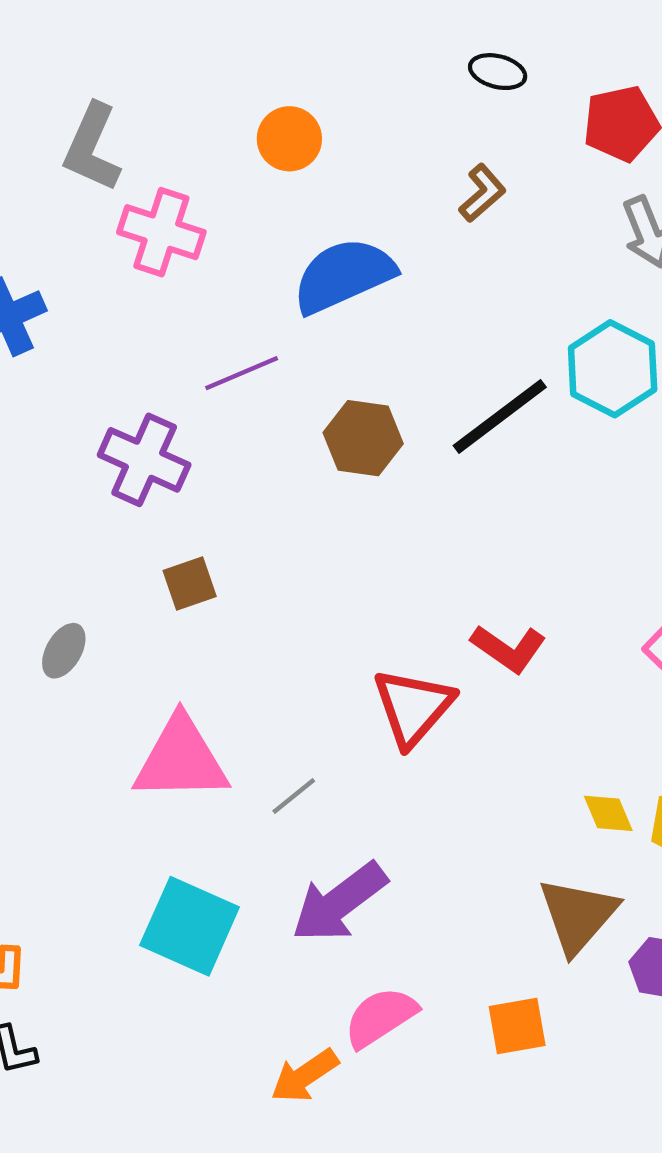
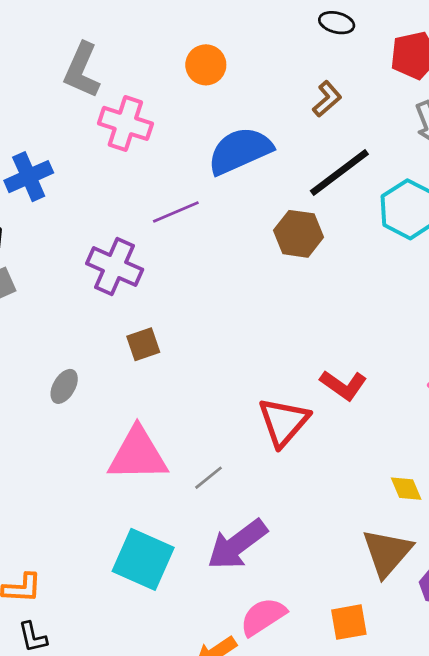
black line: (500, 416) -> (339, 173), moved
brown hexagon: (363, 438) -> (298, 234), moved

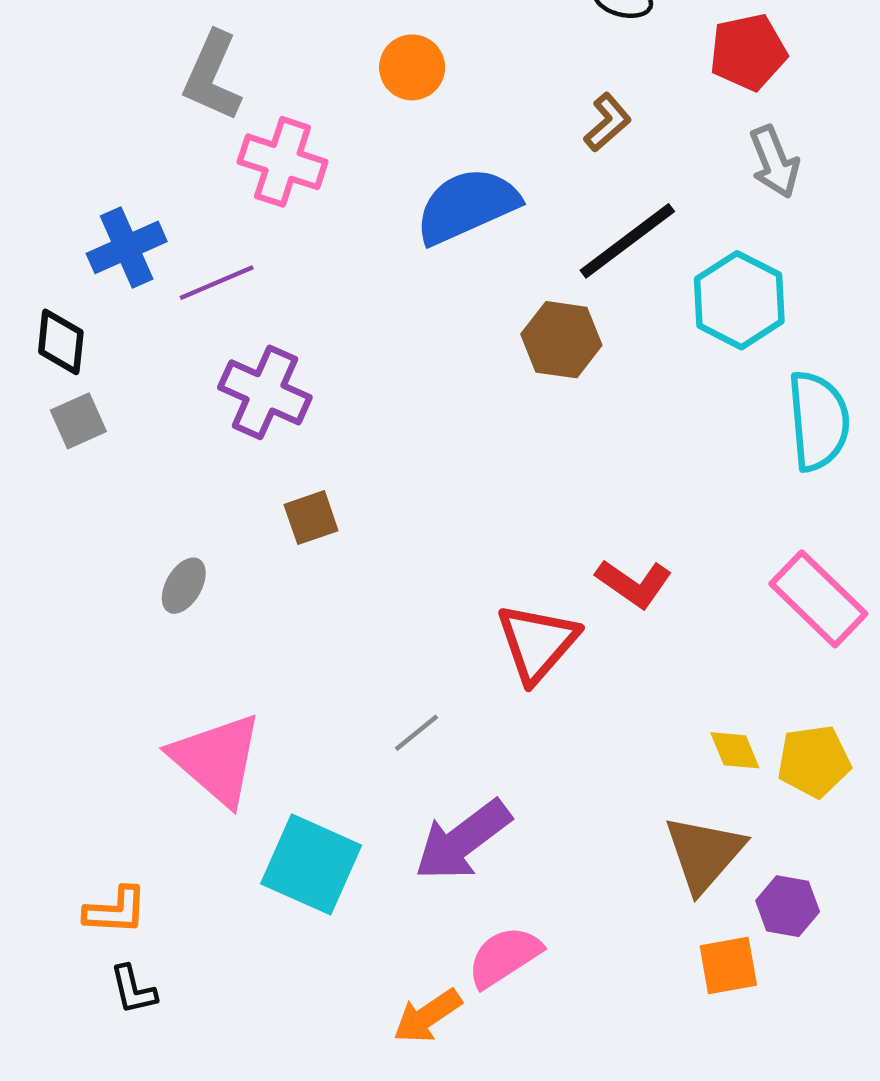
purple line: (176, 212) -> (217, 283), moved
pink triangle: (138, 455) -> (217, 759), moved, turned 42
orange square: (349, 622) -> (728, 965), moved

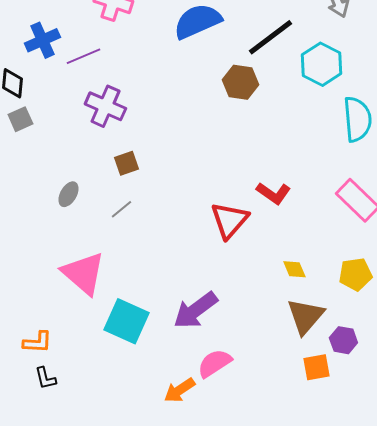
gray line: (416, 733) -> (121, 209), moved
yellow diamond: (735, 750) -> (294, 269), moved

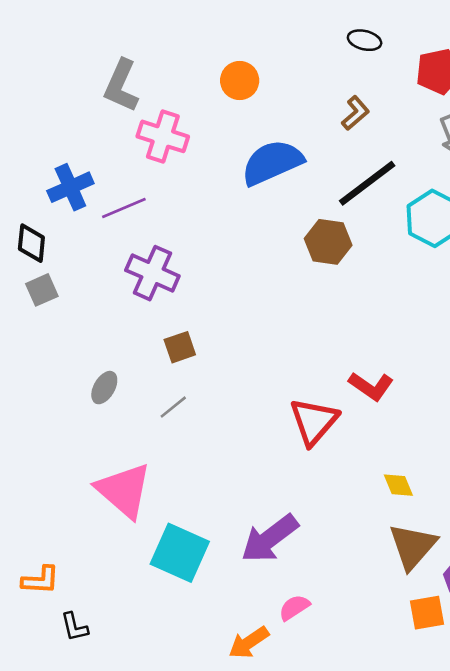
orange L-shape: (37, 342) -> (41, 580), moved
pink semicircle: (214, 363) -> (294, 607), size x0.7

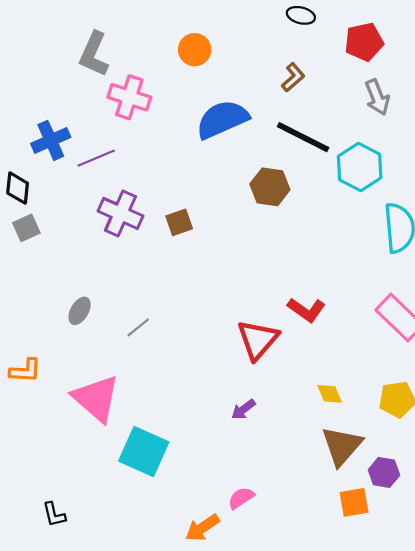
black line: (367, 183) -> (303, 137), turned 64
brown square: (180, 347) -> (179, 222), moved
purple arrow: (270, 538) -> (243, 409), moved, size x0.5
orange L-shape: (41, 580) -> (25, 371), moved

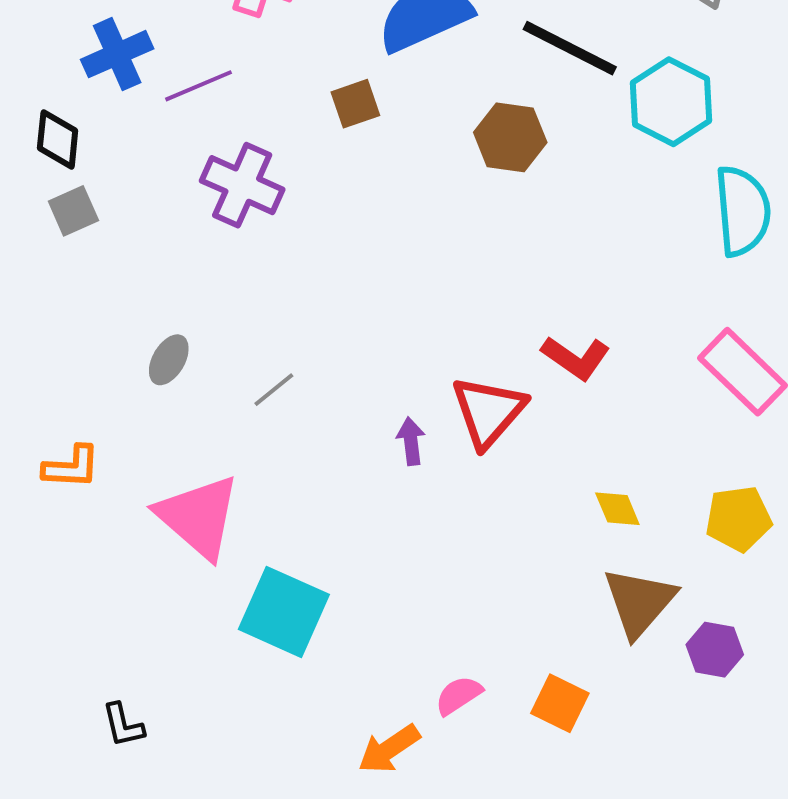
brown square: (179, 222) -> (355, 104), moved
purple arrow: (243, 409) -> (411, 441), moved, turned 120
orange square: (354, 502) -> (560, 703), moved, turned 36

